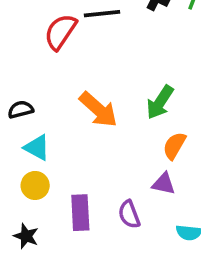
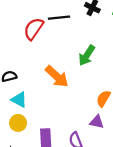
green arrow: (160, 102) -> (87, 55), moved

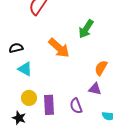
yellow circle: (18, 123) -> (29, 98), moved

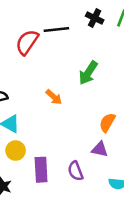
orange arrow: (59, 48) -> (54, 97), size x0.6
yellow circle: (29, 98) -> (16, 151), moved

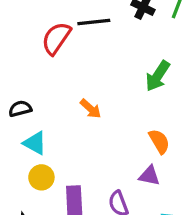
green arrow: (88, 73) -> (158, 76), moved
orange semicircle: (107, 123) -> (159, 141), turned 120

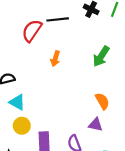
orange arrow: (91, 109) -> (55, 59), moved, turned 64

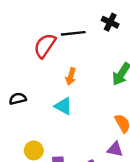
cyan triangle: (17, 102) -> (63, 106), moved

